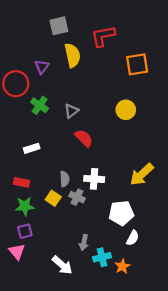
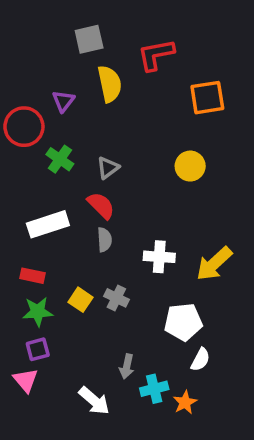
red semicircle: (84, 138) -> (101, 205), moved
white rectangle: (32, 148) -> (48, 224), size x1.6
gray semicircle: (65, 179) -> (104, 240), moved
white cross: (94, 179) -> (159, 257), moved

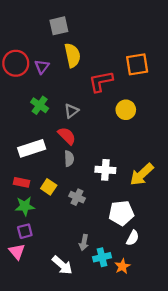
red L-shape: (156, 55) -> (101, 81), moved
red circle: (24, 127) -> (16, 63), moved
yellow square: (80, 300) -> (49, 187), moved

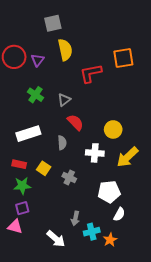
yellow circle: (126, 110) -> (113, 129), moved
red semicircle: (67, 136) -> (75, 122), moved
pink triangle: (17, 252) -> (15, 227), turned -35

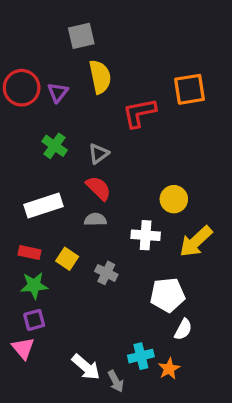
red semicircle: (75, 122) -> (99, 188), moved
gray semicircle: (62, 143) -> (95, 220), turned -88
gray arrow: (75, 218) -> (116, 381), moved, turned -40
pink triangle: (15, 227) -> (23, 348), turned 35

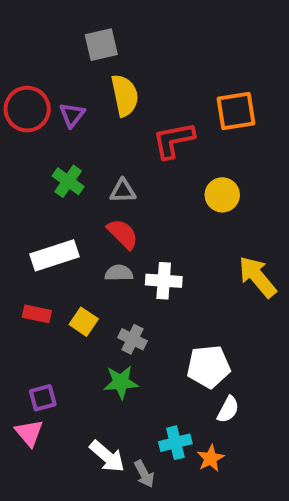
gray triangle: (99, 154) -> (123, 191), turned 35
yellow circle: (174, 199) -> (222, 195), moved
white cross: (146, 235) -> (164, 281), moved
yellow arrow: (196, 242) -> (257, 277), moved, turned 93
green star: (34, 285) -> (121, 382), moved

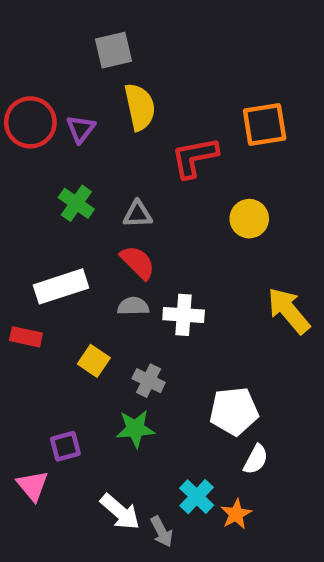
red rectangle: (37, 314) -> (26, 337), moved
purple square: (43, 398) -> (65, 446), moved
cyan cross: (175, 443) -> (197, 497), turned -32

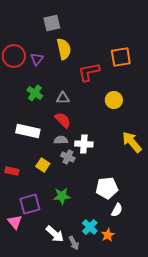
white rectangle: (61, 286) -> (28, 131), turned 30
red rectangle: (26, 337) -> (12, 171), moved
gray cross: (149, 381) -> (68, 157), moved
purple square: (65, 446) -> (30, 204), size x1.5

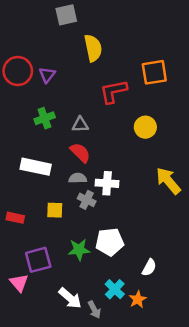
gray square: (52, 23) -> (66, 15), moved
yellow semicircle: (64, 49) -> (93, 48), moved
green cross: (35, 93) -> (45, 118), turned 35
yellow square: (43, 165) -> (55, 210), turned -32
white pentagon: (107, 188) -> (110, 242), moved

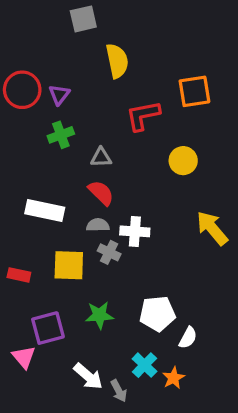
green cross: (45, 118) -> (61, 135), moved
yellow square: (55, 210) -> (69, 265), size x1.5
white pentagon: (110, 242) -> (157, 314), moved

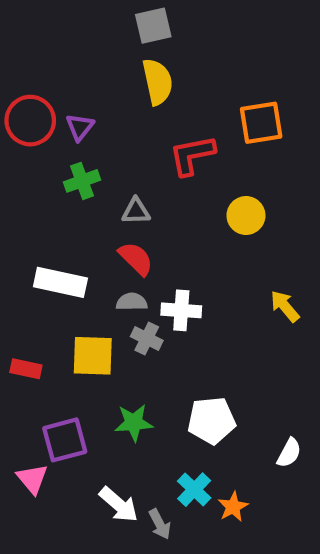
gray square: (83, 19) -> (153, 26), moved
yellow arrow: (212, 228) -> (285, 306), size x0.7
white semicircle: (188, 338) -> (289, 453), moved

